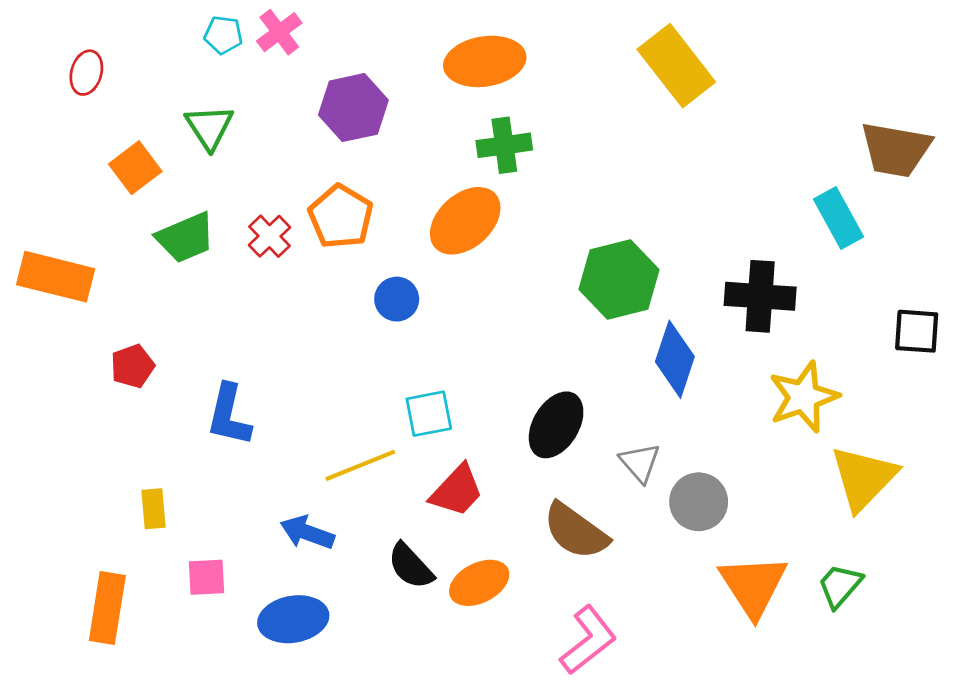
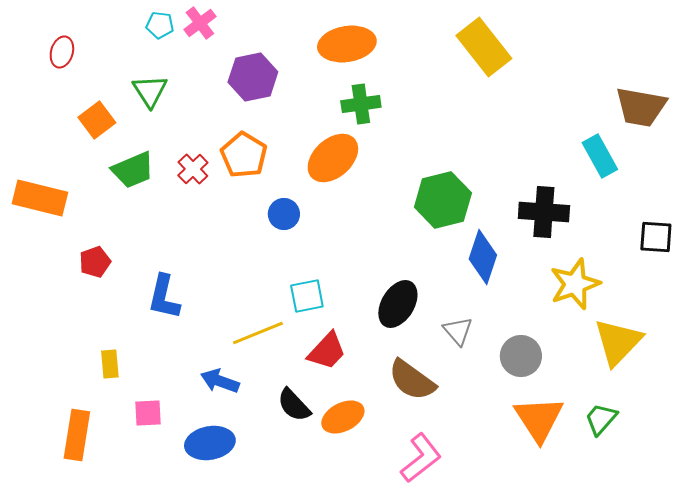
gray circle: (699, 502) -> (521, 356), moved

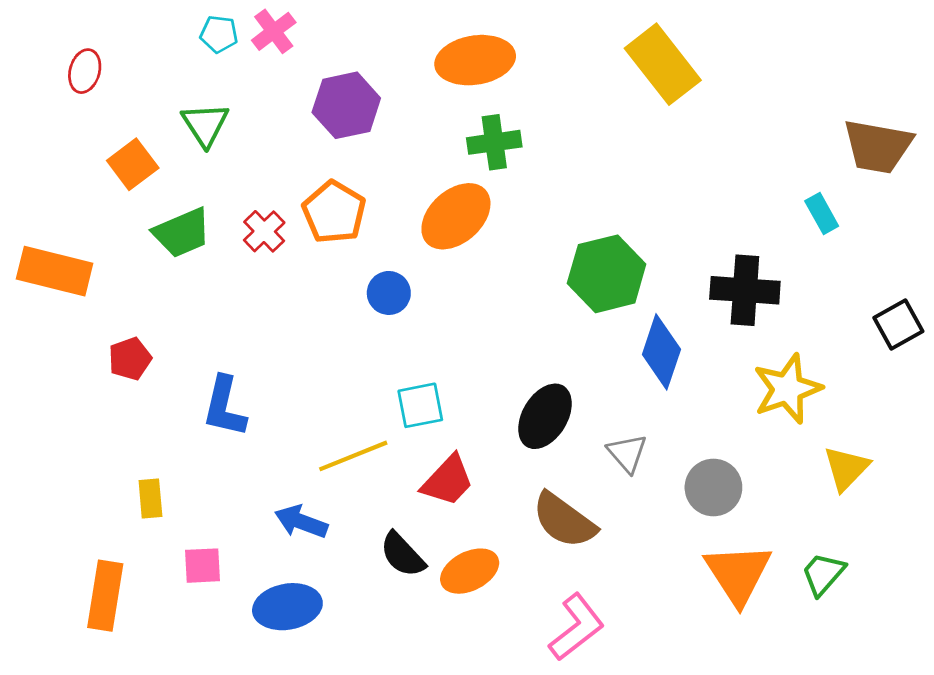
cyan rectangle: (600, 156) -> (822, 214), size x0.7
black square: (656, 237) -> (898, 324), turned -33
yellow triangle: (618, 342) -> (846, 468), size x0.7

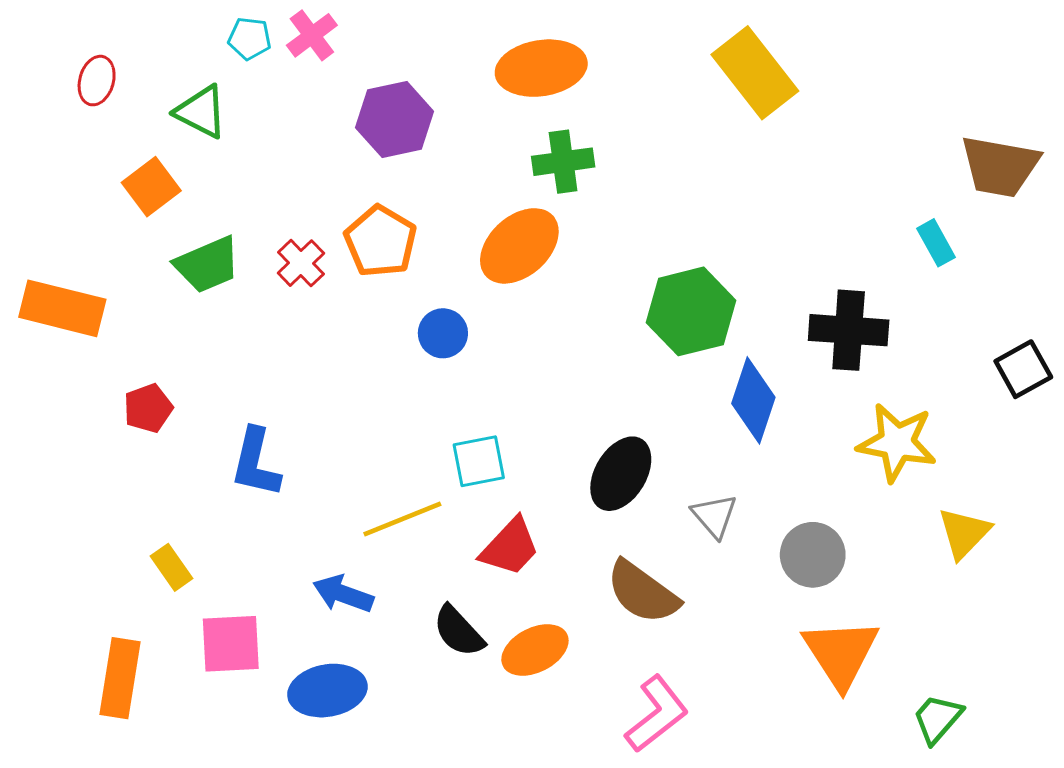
green triangle: (205, 124) -> (201, 112), moved, turned -30
yellow star: (787, 389) -> (897, 443), turned 30
yellow rectangle: (150, 498) -> (171, 567), turned -30
pink square: (203, 566) -> (231, 644), size x1.4
green trapezoid: (823, 574) -> (937, 719), moved

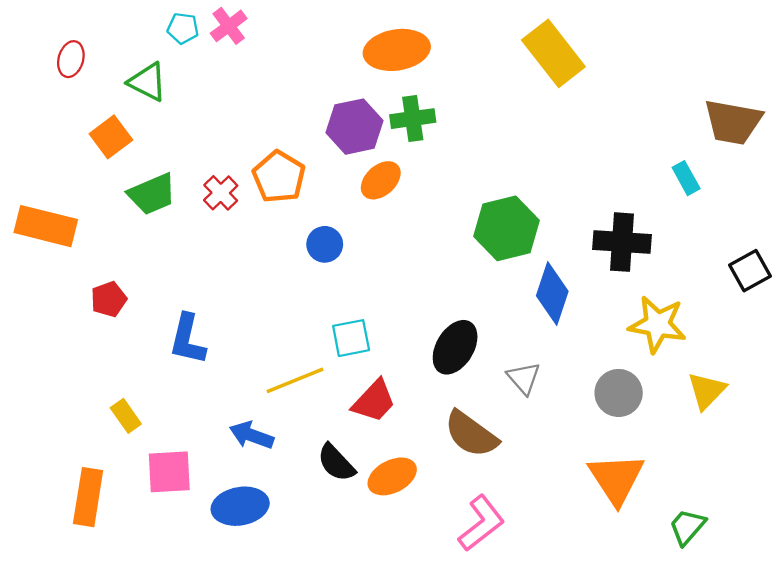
purple hexagon: (395, 120) -> (354, 127), moved
orange ellipse: (519, 246) -> (381, 180), size x0.7
gray circle: (813, 555) -> (619, 393), moved

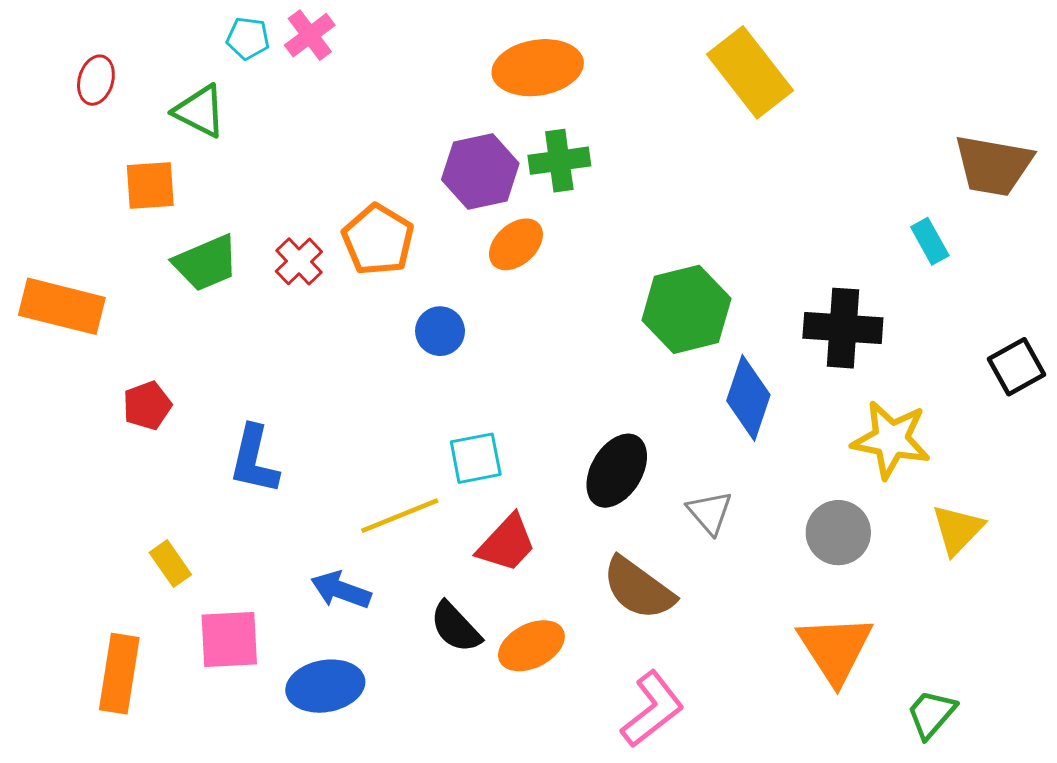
orange square: (111, 137) -> (150, 185), turned 33

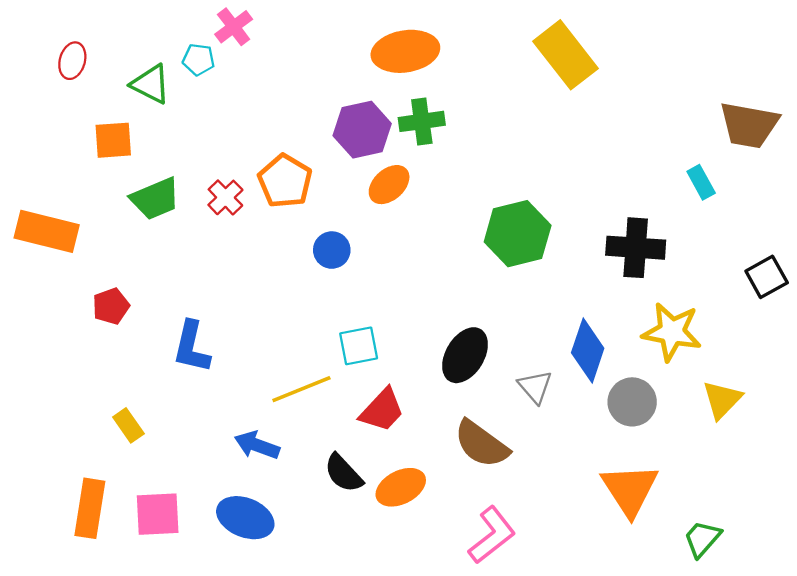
cyan pentagon: (248, 38) -> (199, 60), moved
blue diamond: (748, 398) -> (588, 351), moved
pink square: (229, 640) -> (158, 514), moved
blue ellipse: (325, 686) -> (245, 518), turned 32

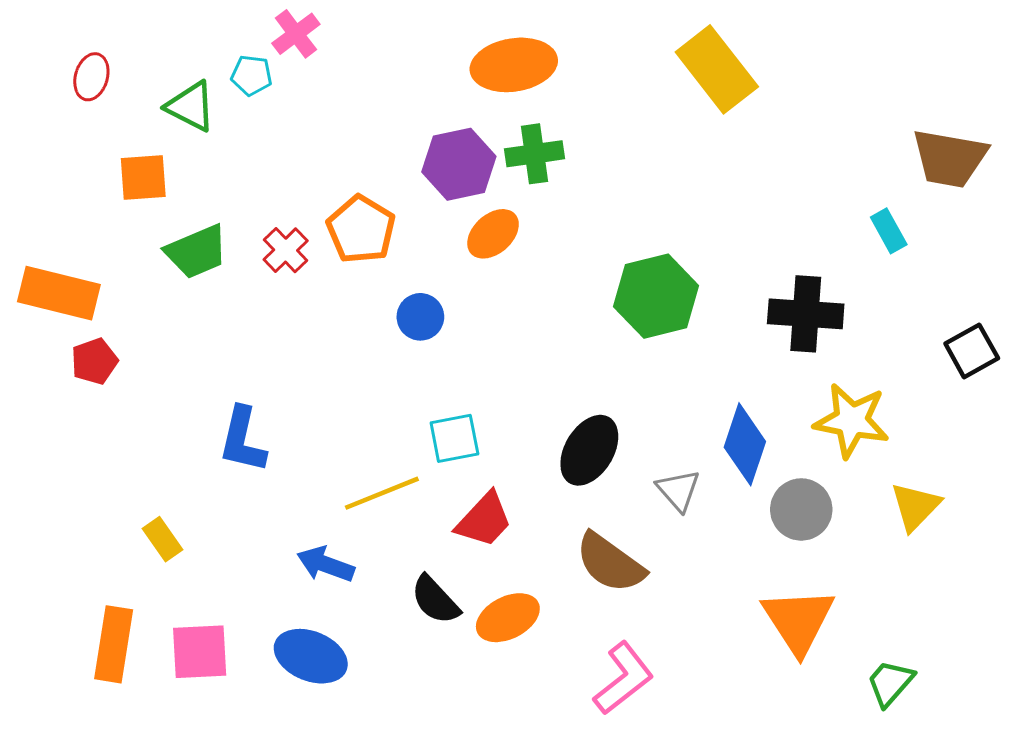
red pentagon: (111, 306) -> (94, 361), moved

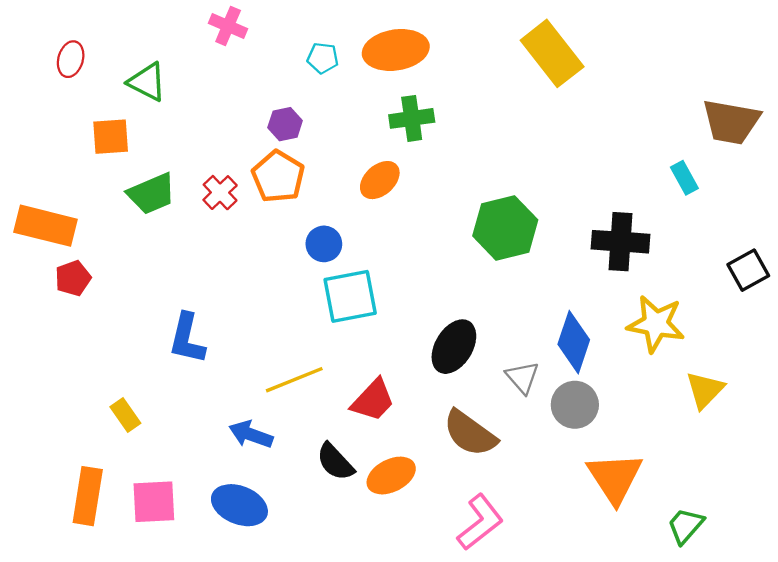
pink cross: (296, 34) -> (228, 26), turned -30
cyan pentagon: (251, 75) -> (323, 58), moved
purple hexagon: (459, 164) -> (285, 124), moved, size x0.6
cyan square: (454, 438) -> (350, 296), moved, size x1.4
gray circle: (801, 509) -> (575, 405), moved

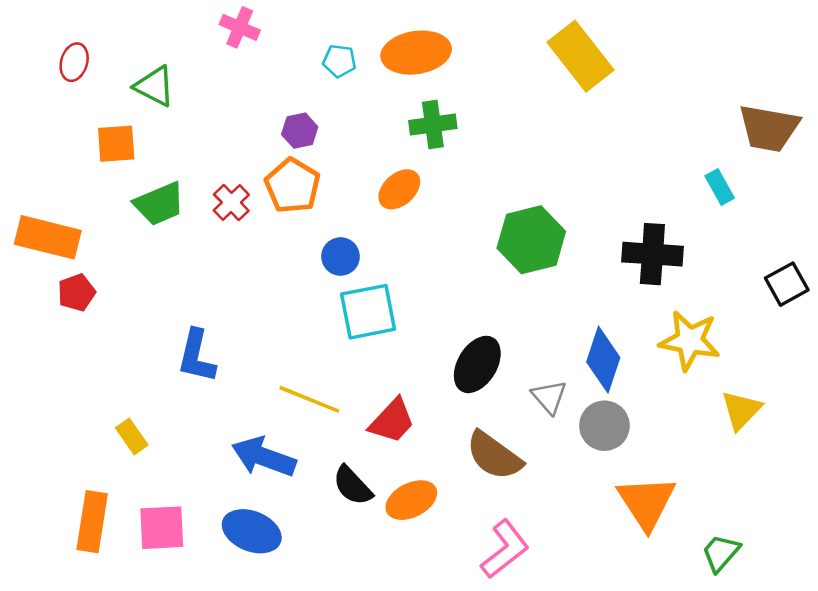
yellow line: (294, 380) -> (309, 399), turned 44
blue arrow: (251, 434) -> (264, 457), size x1.4

